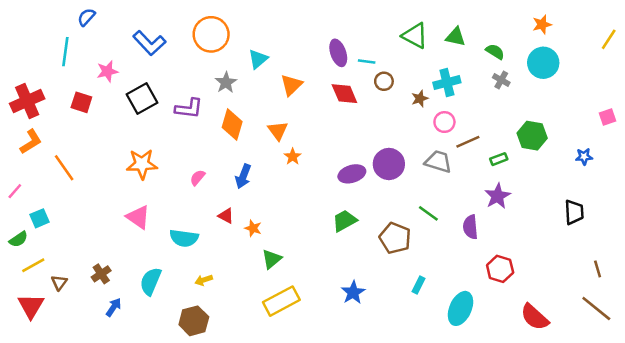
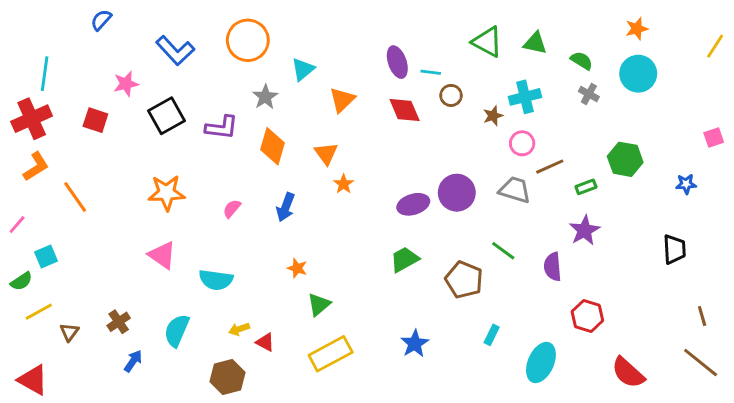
cyan line: (65, 52) -> (45, 74), moved
red triangle: (226, 216) -> (265, 342), moved
red triangle: (31, 306) -> (33, 380), moved, turned -32

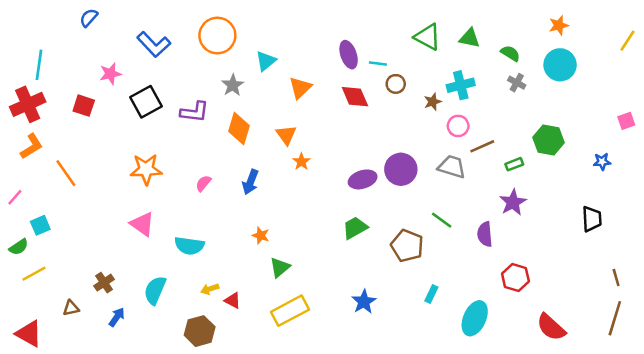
brown triangle: (69, 332) -> (71, 308), moved, turned 42
brown line: (701, 362) -> (615, 318), turned 68

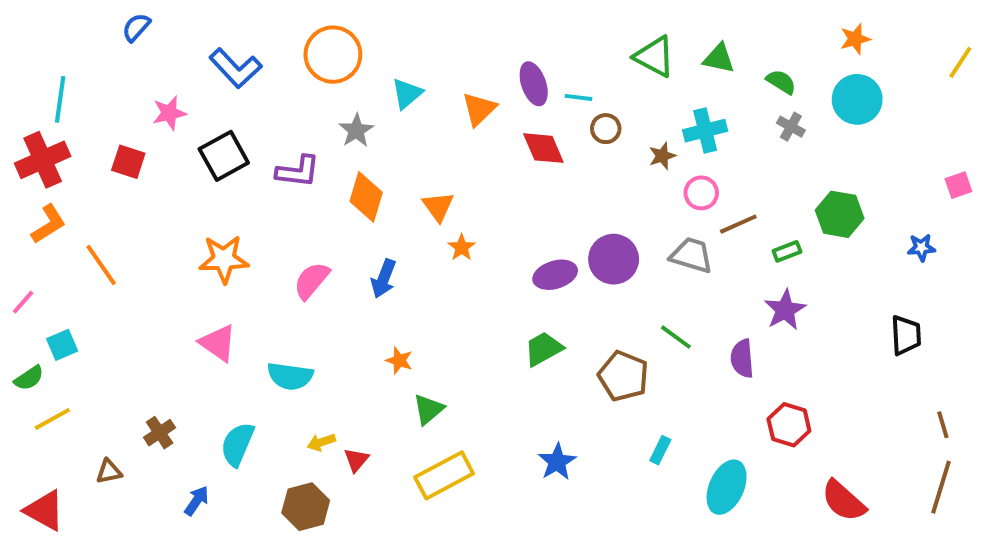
orange triangle: (300, 88) -> (479, 109), moved
pink semicircle: (203, 183) -> (312, 281), size x1.5
red triangle: (233, 300) -> (356, 460), turned 42
blue arrow: (117, 317) -> (197, 501), moved

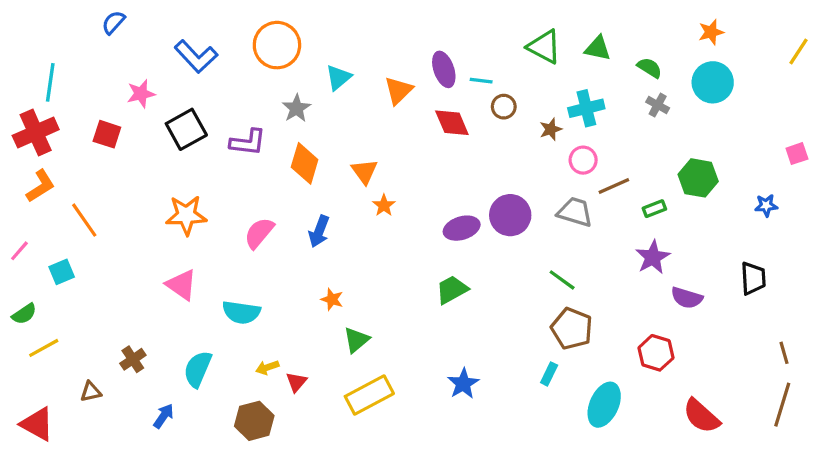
cyan square: (62, 345) -> (62, 272), moved
purple semicircle: (742, 359) -> (687, 298), moved, turned -68
brown pentagon: (623, 376) -> (572, 329), moved

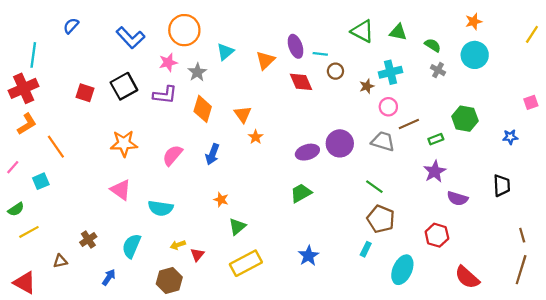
blue semicircle: (113, 22) -> (71, 26), moved
pink star: (141, 94) -> (168, 62), moved
red square: (107, 134) -> (85, 93), moved

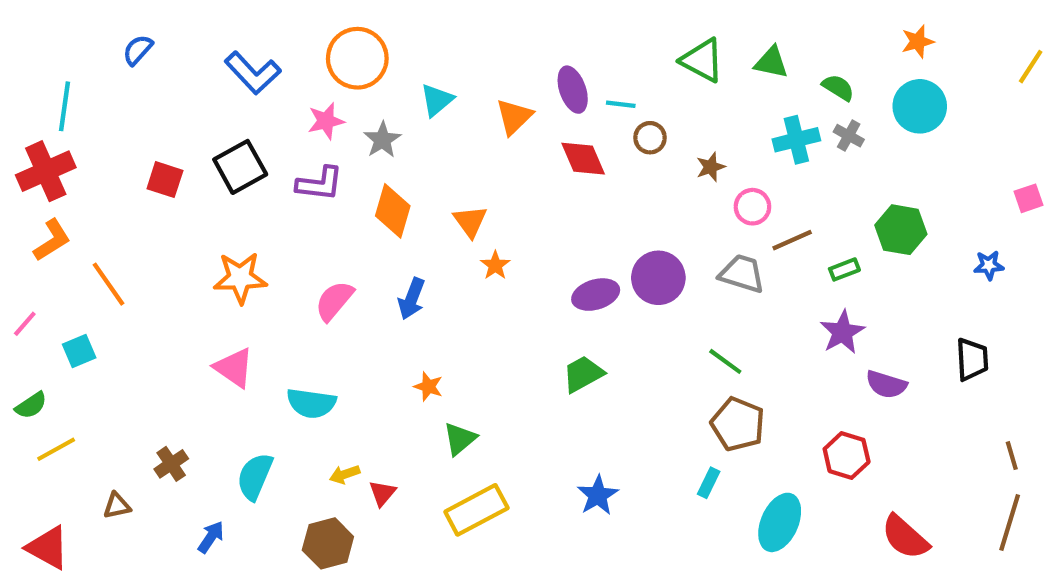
cyan cross: (391, 72) -> (796, 140), moved

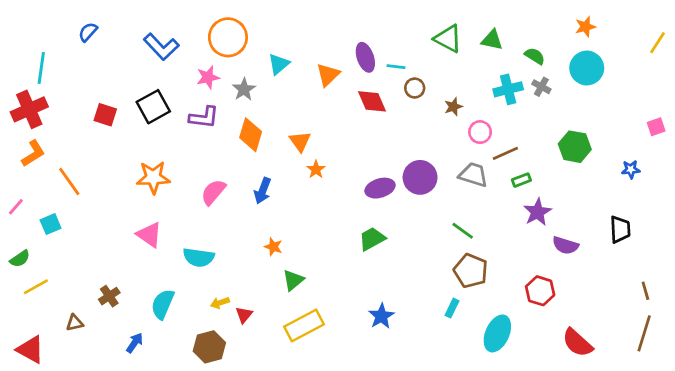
green rectangle: (844, 269) -> (521, 180), moved

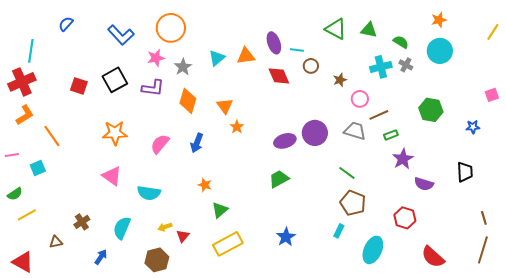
cyan triangle: (279, 64) -> (217, 58), moved
orange triangle: (328, 75) -> (246, 56), turned 36
pink line: (16, 207) -> (12, 155), turned 40

